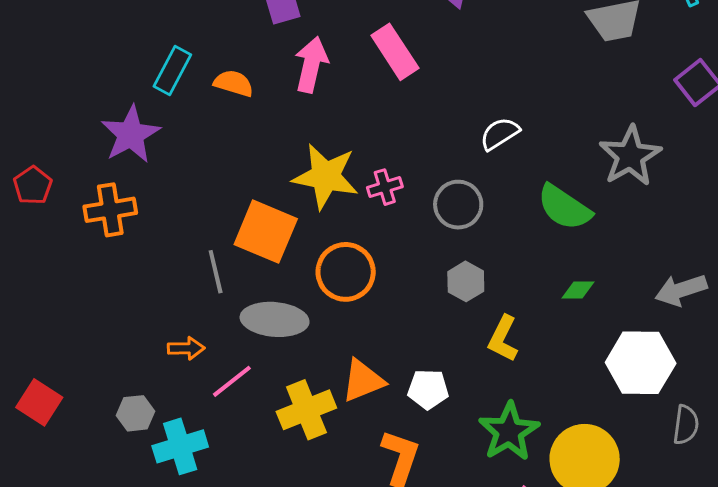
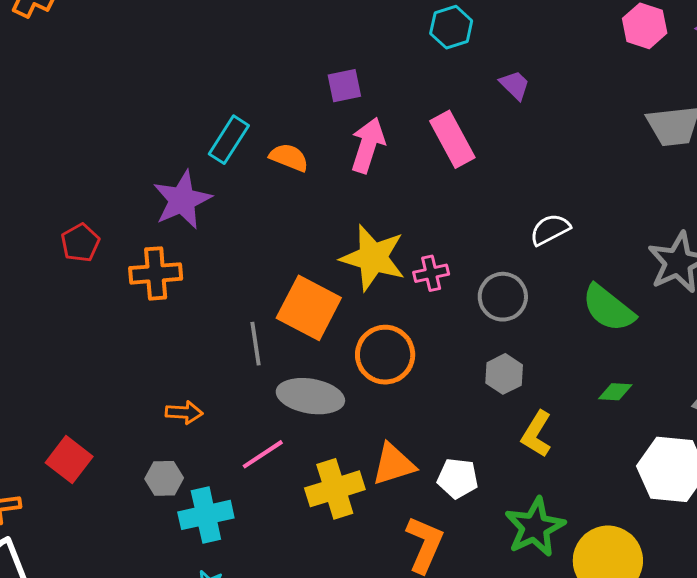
orange arrow: (186, 348) -> (184, 412), moved

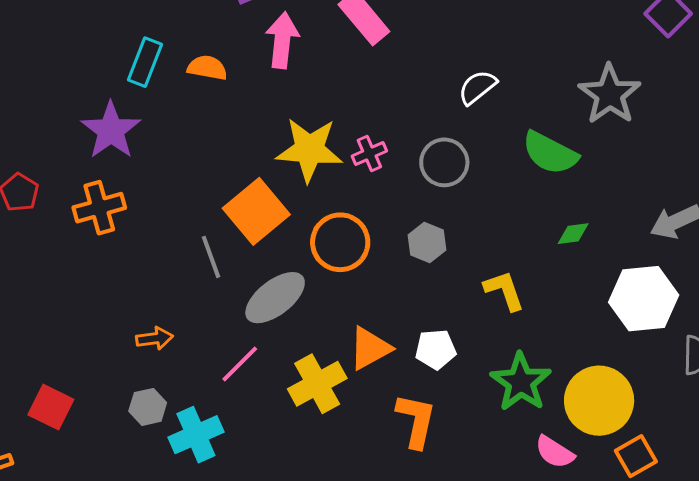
orange square: (309, 308) -> (256, 211), turned 34
gray hexagon: (504, 374) -> (427, 242), moved
gray ellipse: (310, 396) -> (275, 298), turned -36
yellow L-shape: (537, 434) -> (504, 290), turned 141

